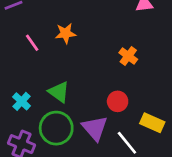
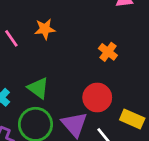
red circle: (118, 101) -> (97, 97), size x1.4

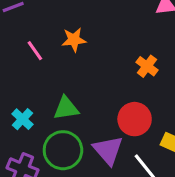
green triangle: (38, 88) -> (66, 108), turned -45

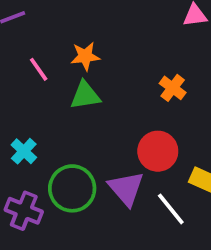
green triangle: (66, 108) -> (85, 95), moved

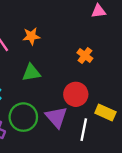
green triangle: (85, 95) -> (31, 73), moved
white line: (171, 209) -> (84, 130), turned 50

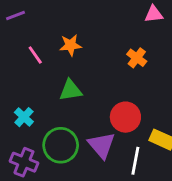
orange cross: (85, 56) -> (137, 58), moved

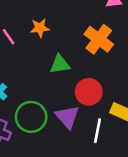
orange cross: (137, 58) -> (99, 39), size x1.6
green triangle: (70, 90) -> (60, 64), moved

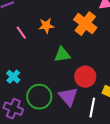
orange cross: (99, 39) -> (85, 24), moved

